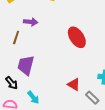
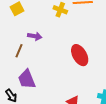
purple trapezoid: (26, 65) -> (27, 79), turned -40

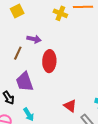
red ellipse: (80, 55) -> (49, 61), moved, turned 30

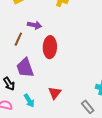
red triangle: (70, 106) -> (55, 93), moved, turned 32

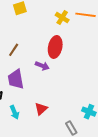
purple arrow: (34, 25) -> (42, 66), moved
red ellipse: (50, 47) -> (55, 47), moved

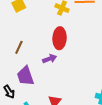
purple arrow: (42, 66) -> (50, 59), turned -32

